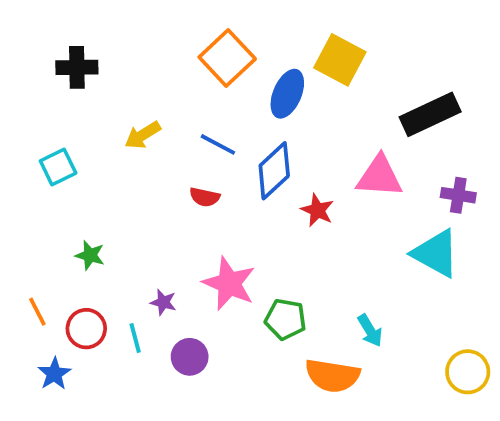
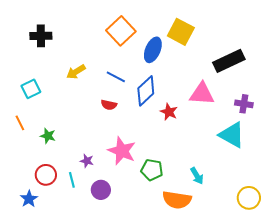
orange line: (37, 312) -> (20, 123), moved

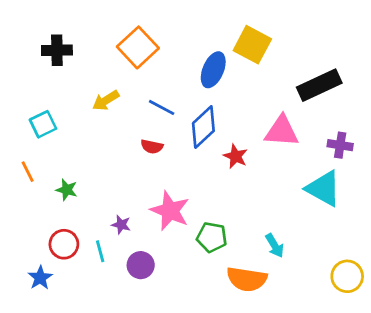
orange square: (121, 31) -> (138, 47), moved

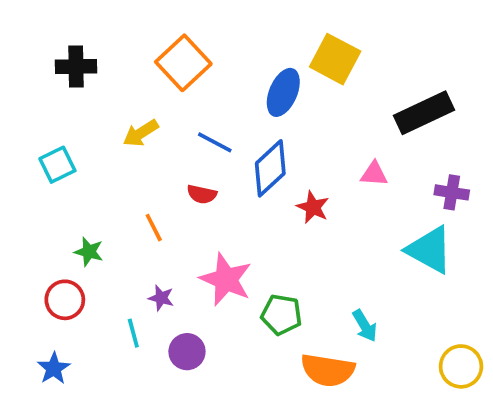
pink triangle: (282, 131) -> (374, 174), size x0.6
orange line: (28, 172) -> (154, 228), moved
red circle: (64, 244) -> (65, 300), moved

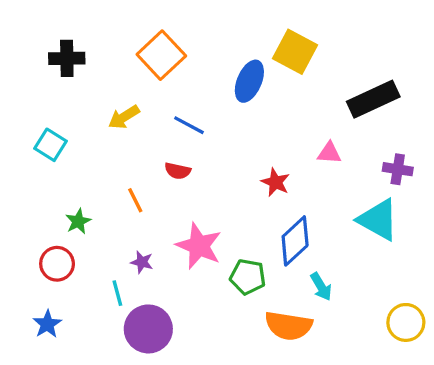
cyan square: (57, 165) -> (51, 145), turned -32
blue diamond: (270, 168) -> (295, 241), moved
green star: (89, 252) -> (78, 221), turned 30
purple circle: (187, 352) -> (148, 329), moved, size x1.5

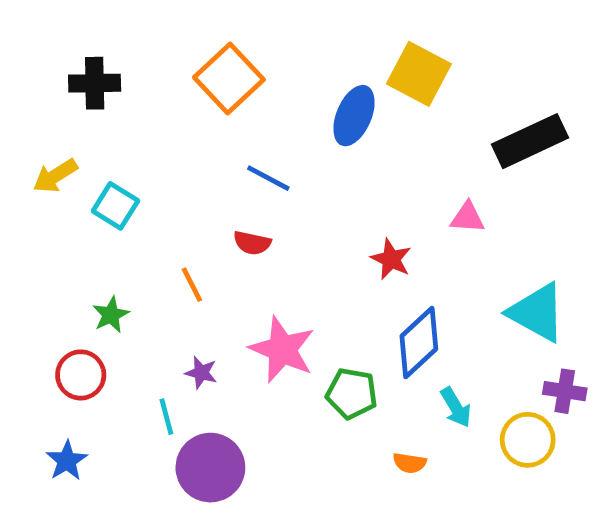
yellow arrow: (124, 117) -> (55, 176), moved
cyan square: (51, 145) -> (115, 206), moved
purple cross: (398, 169) -> (565, 391), moved
yellow circle: (406, 322) -> (528, 440), moved
orange semicircle: (288, 326) -> (410, 463), size x0.5

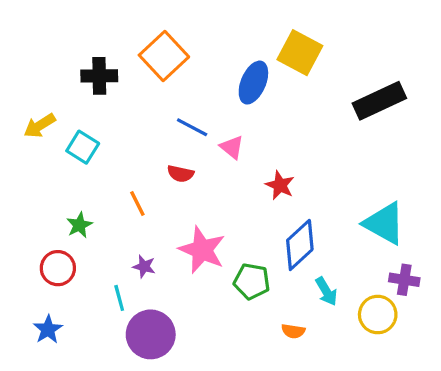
black cross: (95, 83) -> (99, 76), moved
pink triangle: (467, 217) -> (232, 147), moved, turned 35

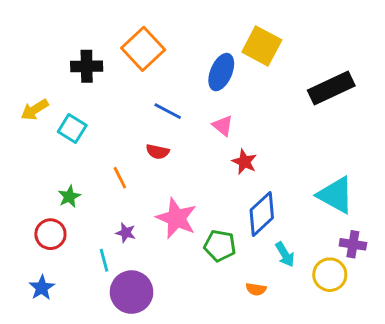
pink triangle: (232, 147) -> (223, 126), moved

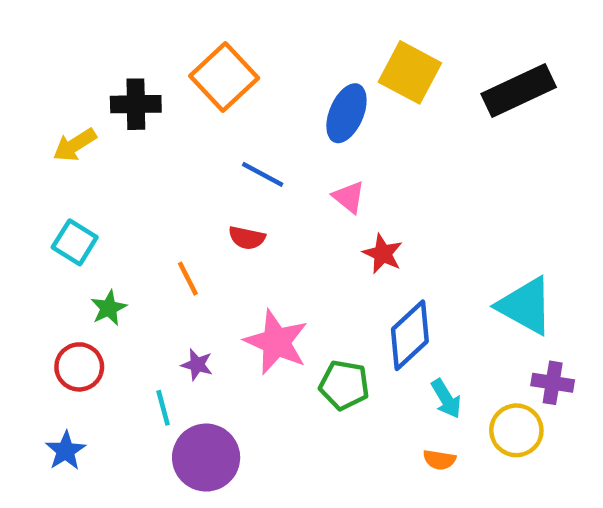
black rectangle: (331, 88) -> (519, 91), moved
yellow arrow: (35, 110) -> (75, 145), moved
cyan square: (72, 128) -> (75, 242), moved
orange semicircle: (256, 289) -> (439, 460), moved

